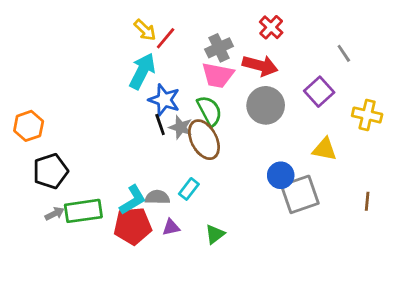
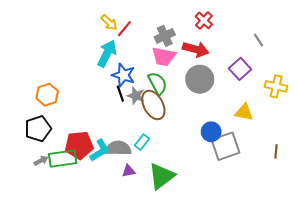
orange hexagon: (29, 126) -> (47, 95), moved
gray semicircle: (157, 197) -> (118, 148), size x1.4
red pentagon: (133, 226) -> (79, 145), moved
green triangle: (215, 234) -> (162, 176), size x1.8

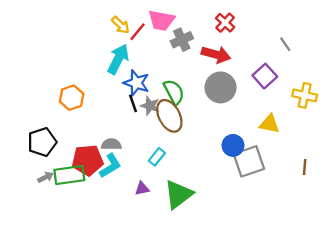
pink trapezoid: (164, 57) -> (161, 20), moved
orange hexagon: (47, 95) -> (72, 98), moved
gray semicircle: (118, 148) -> (111, 144), moved, size x0.7

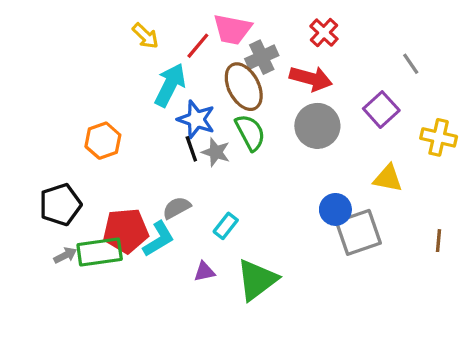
yellow arrow: (120, 25) -> (145, 36), moved
brown ellipse: (169, 116) -> (244, 87), moved
gray semicircle: (111, 144) -> (177, 208), moved, turned -30

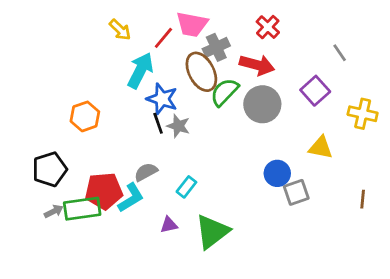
green semicircle: (250, 132) -> (224, 92), moved, turned -108
gray square: (358, 232) -> (296, 192), size x0.7

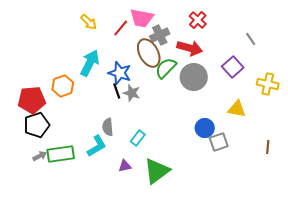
cyan arrow: (140, 70) -> (90, 63), moved
gray semicircle: (146, 172) -> (108, 127), turned -66
red pentagon: (104, 191) -> (32, 100), moved

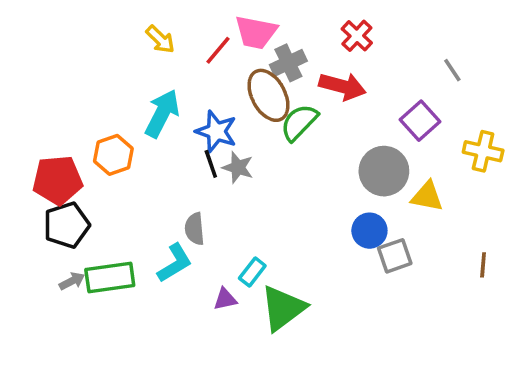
gray circle: (194, 77) -> (384, 171), moved
cyan rectangle: (138, 138) -> (252, 272), moved

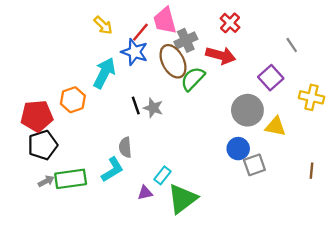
pink trapezoid: (256, 32) -> (165, 21), turned 64
blue star: (216, 131) -> (135, 52), moved

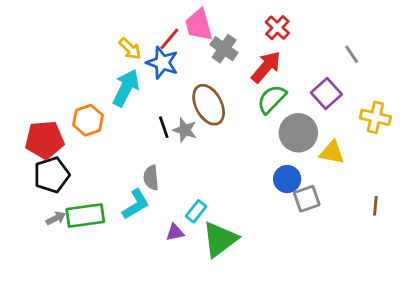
yellow arrow: (103, 25) -> (130, 49), moved
gray cross: (186, 40) -> (224, 49), turned -30
red arrow: (221, 55) -> (266, 67), turned -64
brown ellipse: (173, 61) -> (209, 105), moved
green semicircle: (193, 79) -> (272, 99), moved

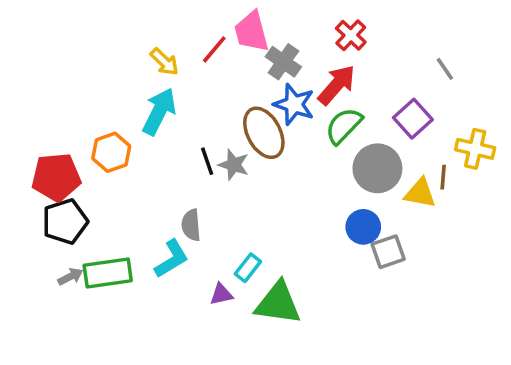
blue star: (162, 63) -> (294, 104), moved
brown line: (375, 206) -> (443, 177), moved
green triangle: (220, 239) -> (278, 303), turned 45

